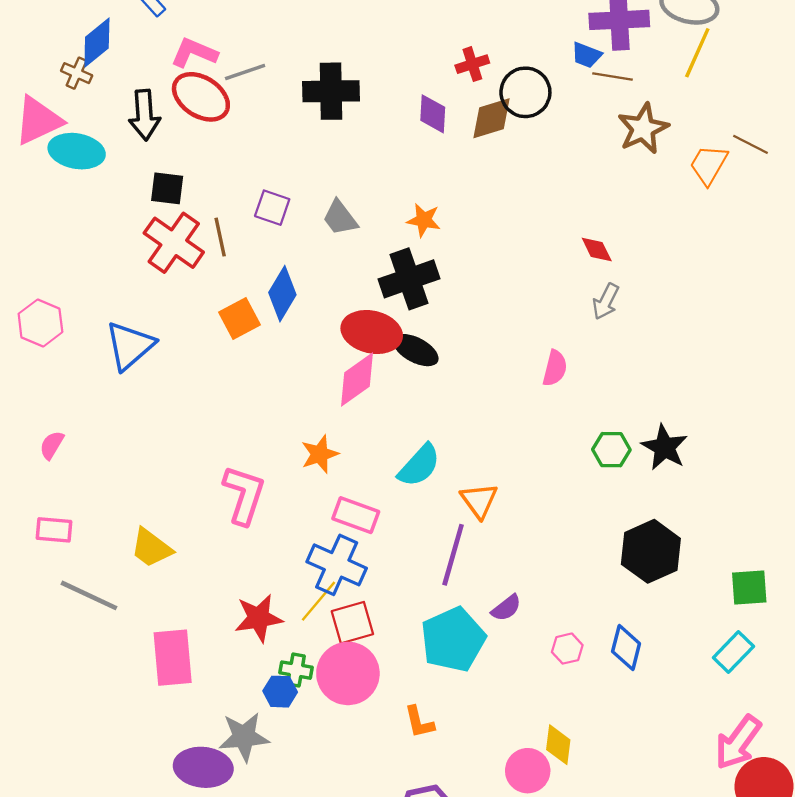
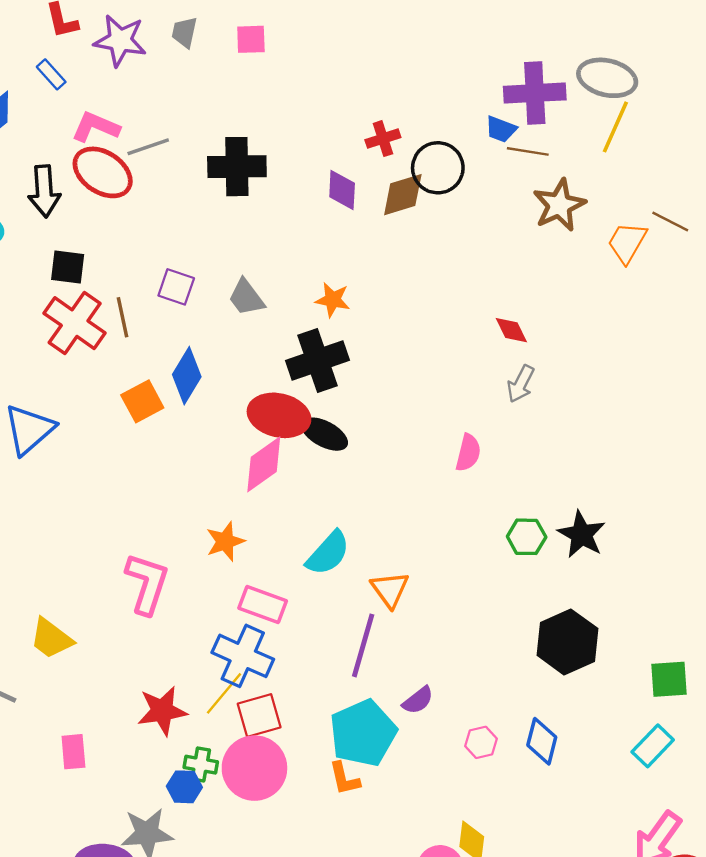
pink rectangle: (173, 658) -> (73, 752), size x0.6
orange L-shape: (419, 722) -> (344, 779), moved

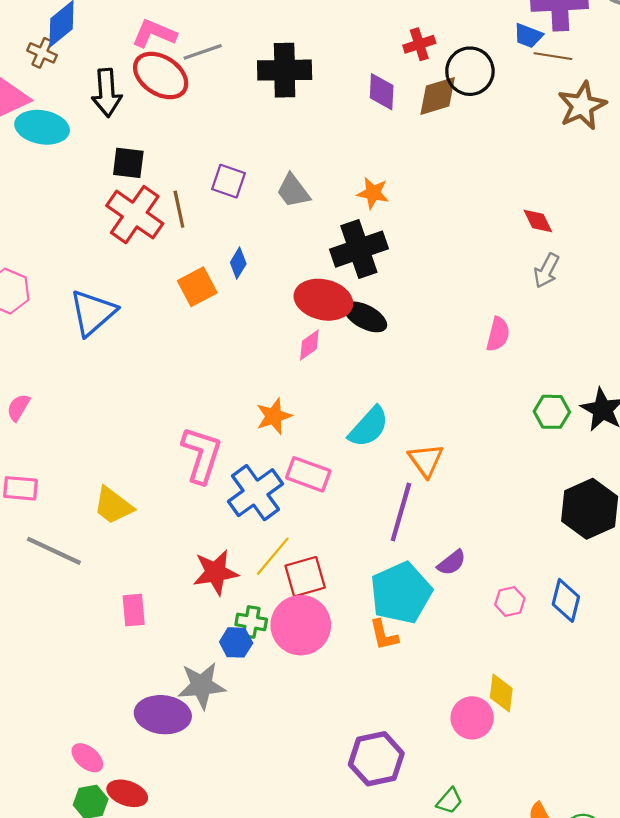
blue diamond: (187, 376) -> (238, 263), size x0.6
pink diamond: (264, 464) -> (309, 345), size x0.6
blue cross: (243, 656) -> (255, 493), moved, turned 30

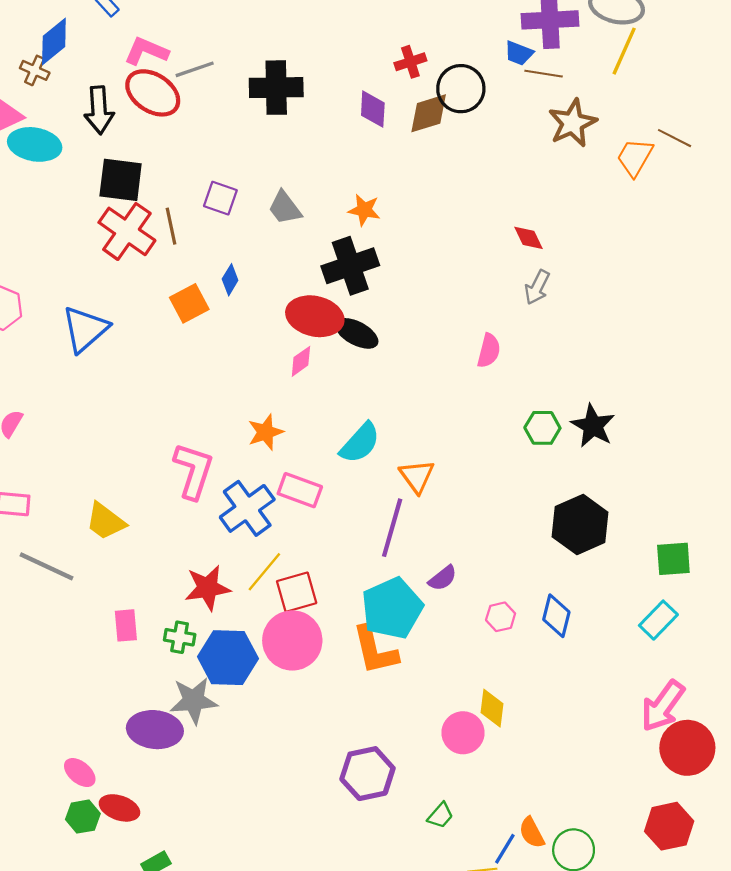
black square: (128, 163) -> (121, 180), size x1.4
green cross: (251, 622) -> (180, 637), moved
orange L-shape: (384, 635) -> (375, 650), size x1.6
blue hexagon: (236, 642) -> (228, 658), size x1.8

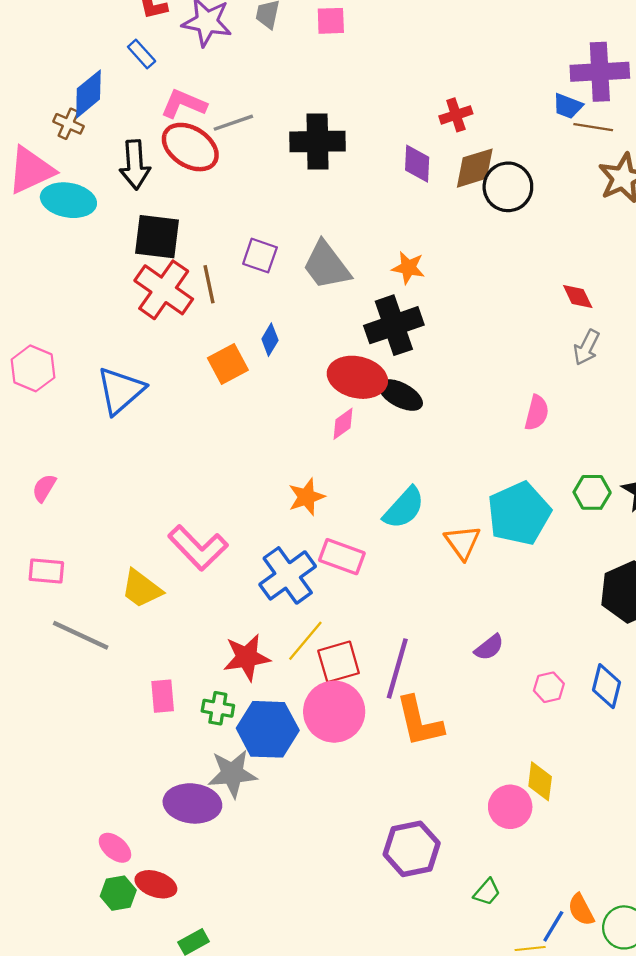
black circle: (461, 89) -> (508, 187), moved
gray trapezoid: (285, 208) -> (326, 265), size x1.4
pink L-shape: (194, 471) -> (198, 548), moved, turned 118
purple line: (392, 528) -> (397, 668), moved
cyan pentagon: (392, 608) -> (519, 513), moved

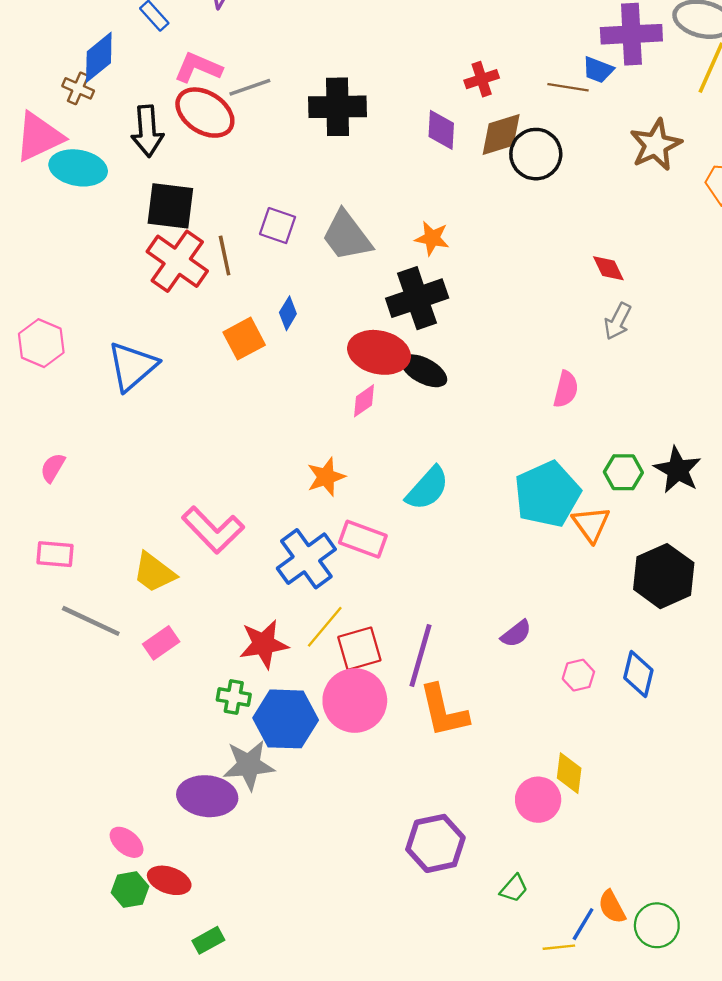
brown line: (593, 127) -> (568, 87), moved
orange triangle: (463, 542) -> (591, 524), moved
pink rectangle: (163, 696) -> (161, 643), moved, turned 60

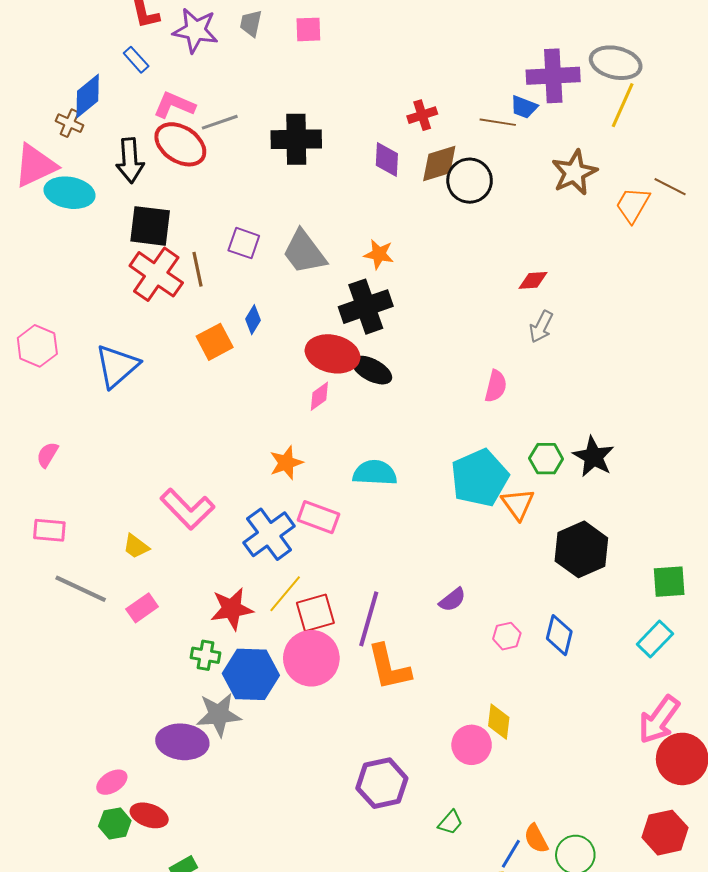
red diamond: (608, 268) -> (533, 280), turned -68
cyan semicircle: (427, 488) -> (375, 473), turned -129
yellow trapezoid: (154, 573) -> (136, 546), size x0.7
pink ellipse: (127, 842) -> (112, 782), turned -72

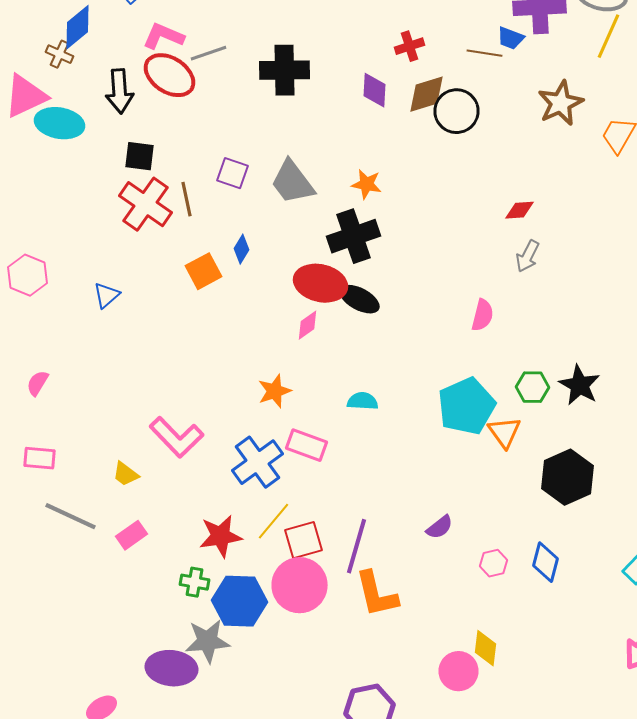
black square: (150, 226) -> (140, 156), size x0.7
blue triangle: (117, 366) -> (106, 295), size x0.6
cyan semicircle: (375, 473) -> (362, 401), size x0.7

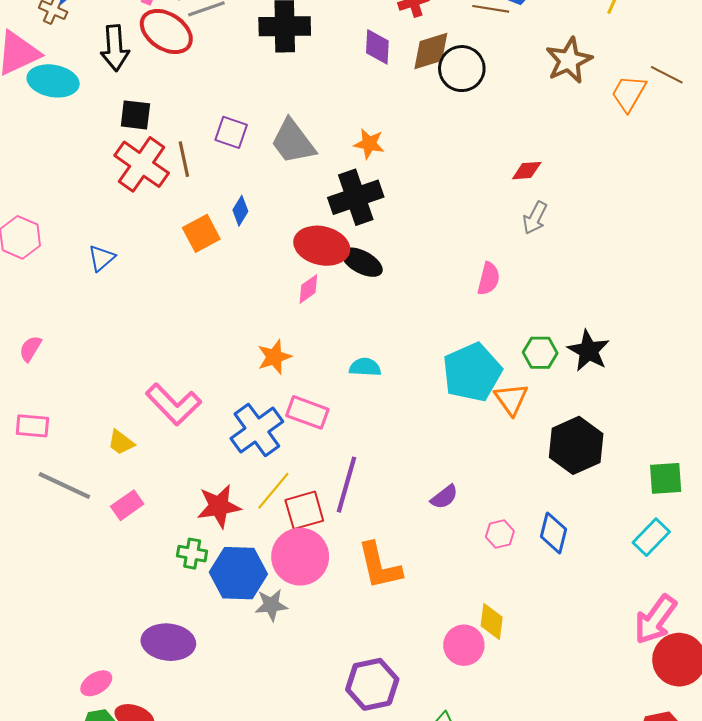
purple line: (356, 546) -> (346, 485), moved
gray star: (208, 641) -> (271, 605), moved, size x0.7

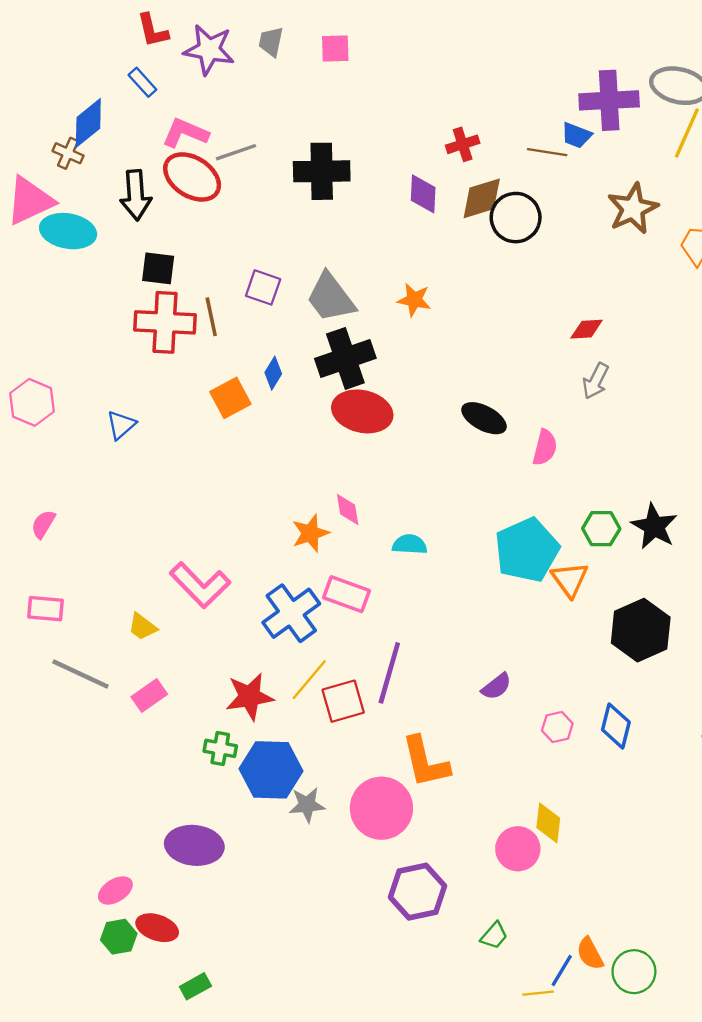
red cross: (142, 164) -> (165, 322), turned -32
black cross: (356, 197) -> (345, 358), moved
black ellipse: (362, 262) -> (484, 418), moved
pink diamond: (308, 289) -> (348, 509), moved, turned -64
pink circle: (300, 557) -> (381, 808), moved

